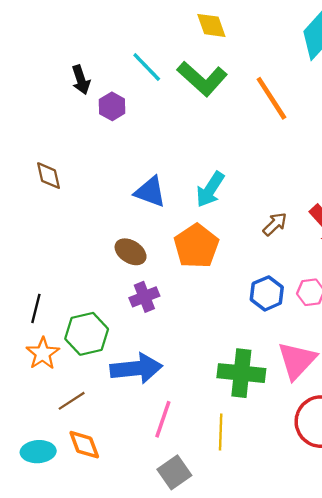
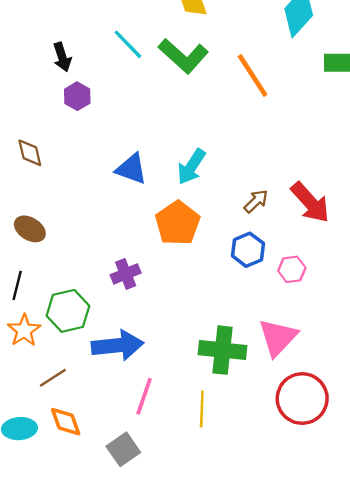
purple hexagon: (112, 106) -> (77, 96), moved
brown ellipse: (131, 252) -> (30, 229), moved
blue hexagon: (267, 293) -> (248, 250), moved
gray square: (174, 472) -> (123, 449), moved

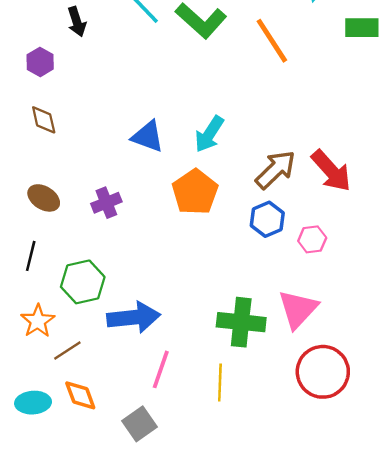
purple hexagon: (77, 96) -> (40, 62), moved
brown arrow: (256, 201) -> (276, 170), size x1.6
purple cross: (126, 274) -> (106, 203), moved
orange star: (24, 330) -> (38, 321), moved

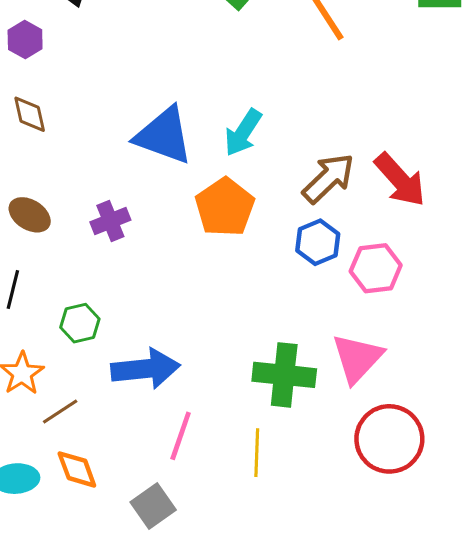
blue triangle: (148, 136) -> (164, 136), size x1.4
pink hexagon: (312, 239) -> (376, 268), size x1.4
green hexagon: (83, 282) -> (80, 323), size x0.7

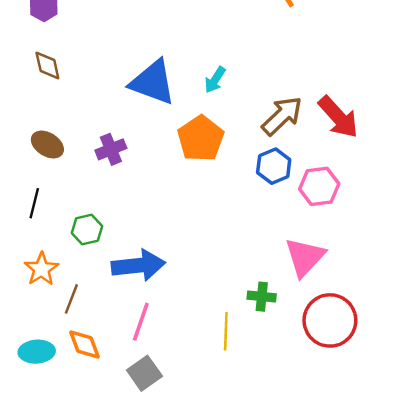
cyan arrow: (243, 133) -> (215, 80), size x0.7
green cross: (284, 375) -> (262, 297), moved, size x0.6
brown line: (60, 411) -> (71, 299), turned -36
pink line: (181, 436) -> (141, 322), moved

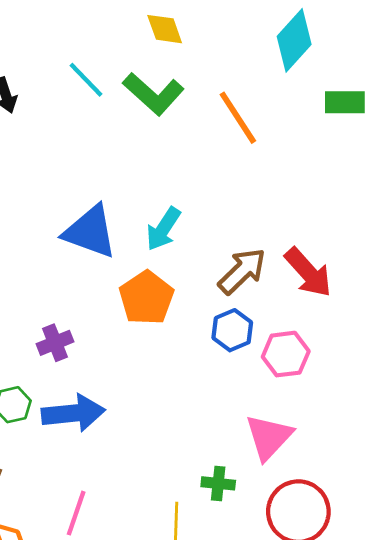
cyan arrow: (215, 80) -> (163, 229), size x1.4
purple cross: (111, 149) -> (55, 343), moved
blue arrow: (138, 265) -> (73, 413), moved

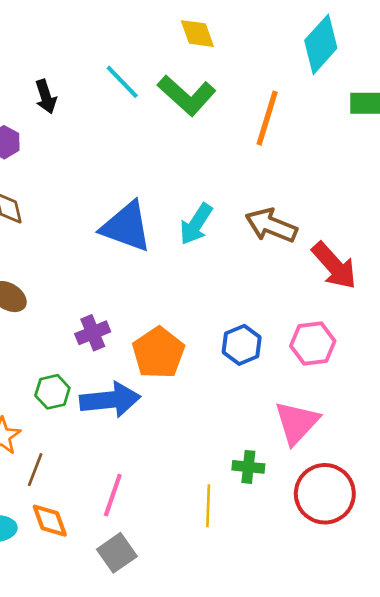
orange line: (238, 118) -> (267, 118), turned 50
brown arrow: (242, 271) -> (271, 225), moved, turned -114
orange pentagon: (146, 298) -> (158, 353), moved
blue hexagon: (232, 330) -> (242, 345), moved

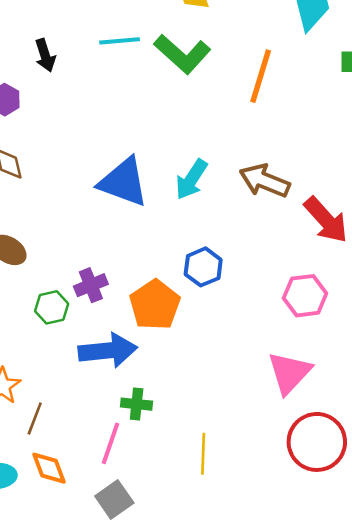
cyan line: (122, 82) -> (120, 41), turned -51
blue hexagon: (242, 345) -> (203, 267), moved
green hexagon: (52, 392) -> (52, 307), moved
green cross: (248, 467) -> (137, 404), moved

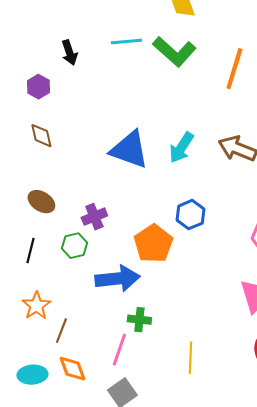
purple cross: (91, 285) -> (94, 217), moved

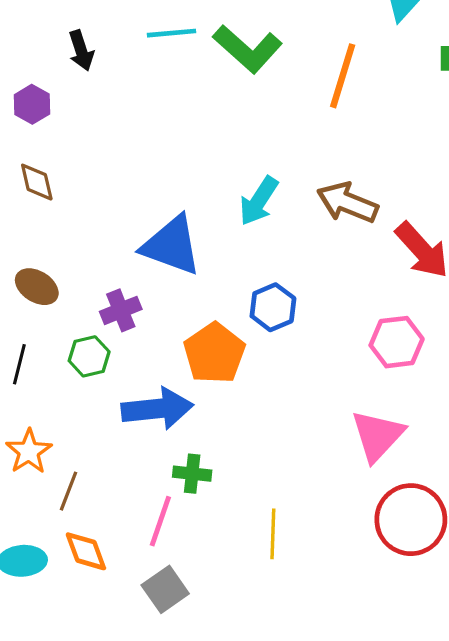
blue triangle: (129, 150) -> (171, 245), moved

